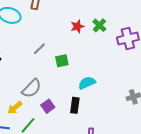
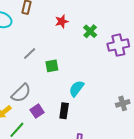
red star: (77, 26) -> (62, 21), moved
cyan semicircle: (87, 83) -> (77, 89), turned -30

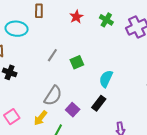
black rectangle: (64, 111) -> (99, 103), turned 42

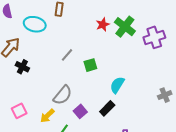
red star: (76, 17) -> (103, 24), moved
green cross: (106, 20) -> (125, 27), size x1.5

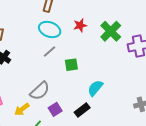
cyan ellipse: (35, 24) -> (50, 29), moved
red star: (103, 24) -> (80, 25), moved

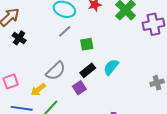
purple square: (55, 109) -> (79, 88), moved
black rectangle: (82, 110) -> (88, 70), moved

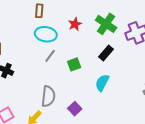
black rectangle: (88, 70) -> (106, 53), moved
gray semicircle: (56, 71) -> (48, 96), turned -30

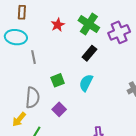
cyan ellipse: (46, 34) -> (16, 37), moved
gray line: (50, 56) -> (33, 57), turned -48
green square: (74, 64) -> (58, 80), moved

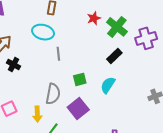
red star: (58, 25) -> (94, 18), moved
purple square: (59, 109) -> (78, 109), size x1.5
yellow arrow: (19, 119) -> (37, 114), turned -49

